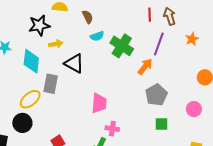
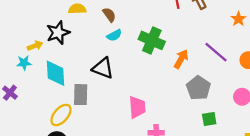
cyan semicircle: (97, 36) -> (114, 35), moved
orange star: (192, 39) -> (239, 19), moved
yellow arrow: (56, 44) -> (35, 46), moved
purple line: (159, 44) -> (216, 52), moved, turned -60

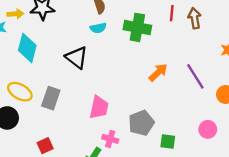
green cross: (152, 40) -> (137, 27), moved, turned -30
gray pentagon: (198, 88) -> (141, 123), moved
gray rectangle: (81, 95) -> (51, 98), moved
yellow ellipse: (61, 115) -> (20, 92), turned 60

